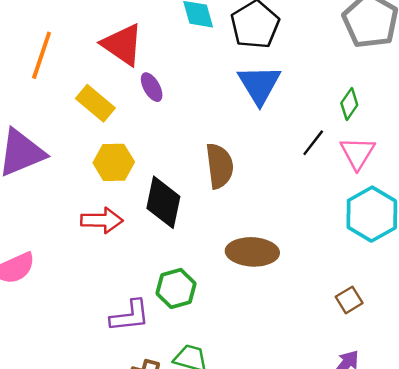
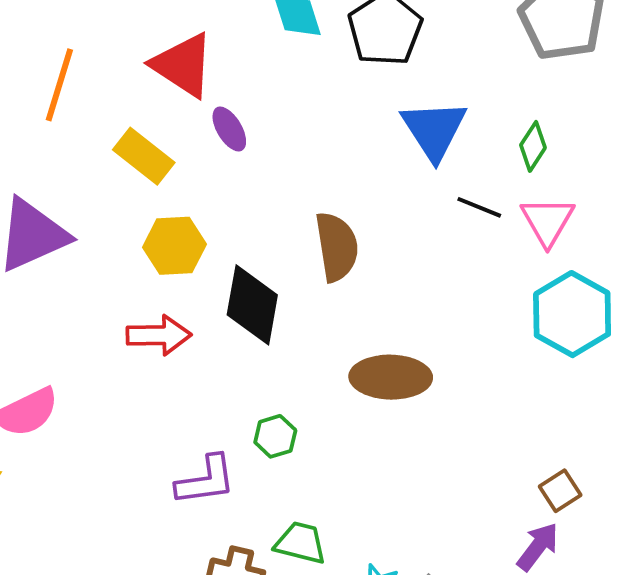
blue triangle: (259, 85) -> (434, 130), moved
black line: (313, 143) -> (479, 207), turned 76
green hexagon: (176, 288) -> (275, 436), size x0.7
brown square: (349, 300) -> (560, 491), moved

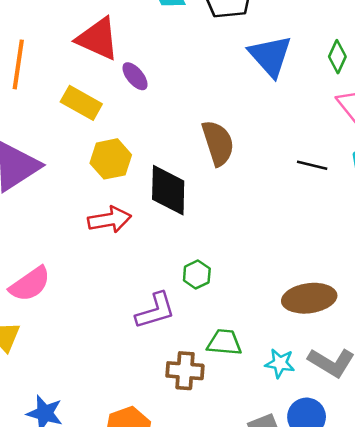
black line: (479, 207) -> (312, 165), moved
brown ellipse: (391, 377) -> (309, 298), moved

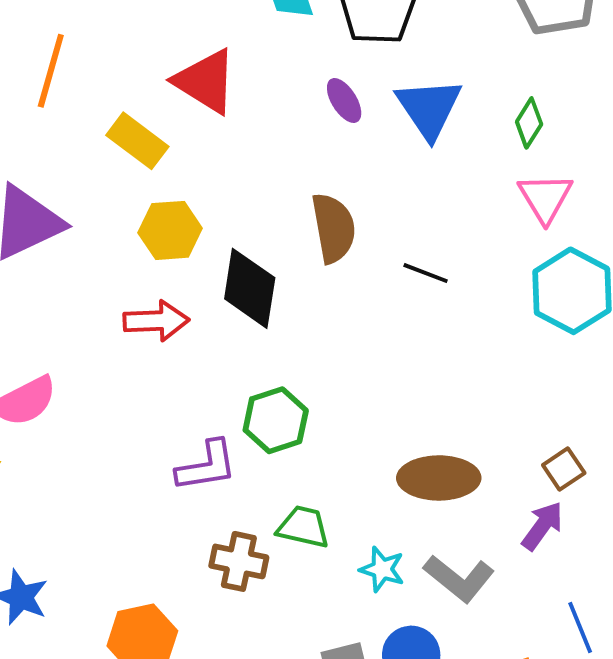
red triangle: (98, 39) -> (206, 81), moved
purple ellipse: (135, 76) -> (344, 100), moved
black line: (312, 165) -> (426, 273), moved
green hexagon: (197, 275) -> (276, 420), size x1.5

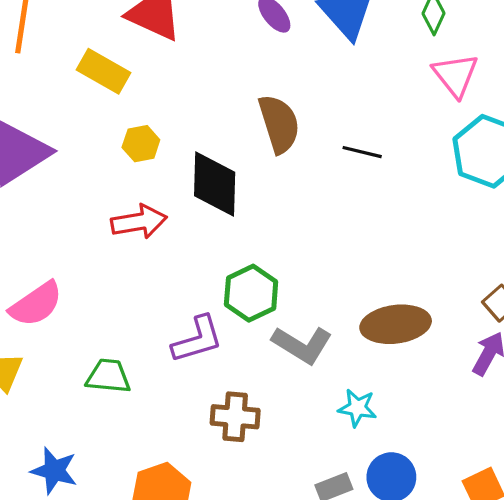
yellow hexagon: (170, 230) -> (141, 144), size x0.7
green trapezoid: (303, 527) -> (108, 376), moved
gray L-shape: (459, 578) -> (302, 345), moved

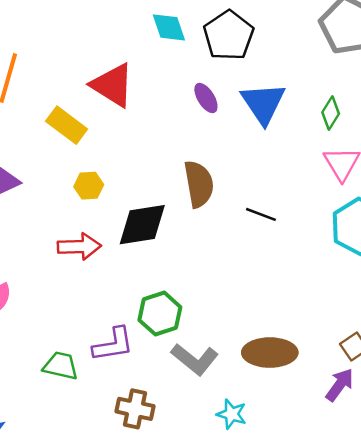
black diamond: (215, 184) -> (142, 225), turned 72
green trapezoid: (108, 376) -> (61, 366), moved

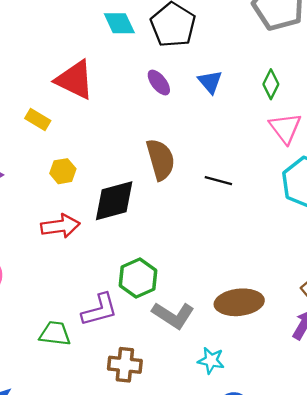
blue triangle: (263, 103) -> (210, 82), size x0.6
yellow rectangle: (67, 125) -> (38, 120), size x0.7

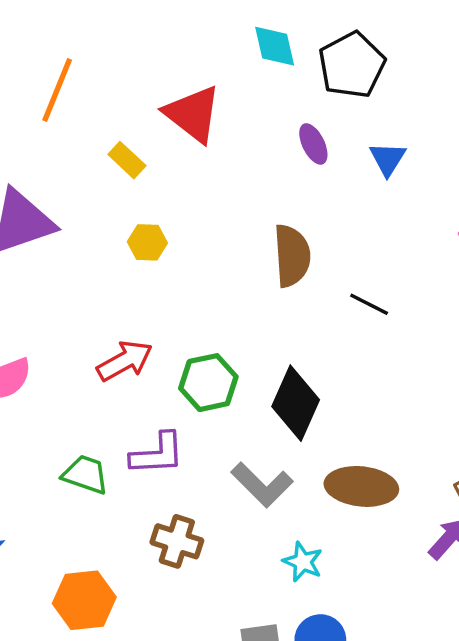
black diamond: (114, 201) -> (296, 403), moved, turned -63
red arrow: (60, 226) -> (125, 361), moved, turned -33
green hexagon: (138, 278) -> (208, 383), moved

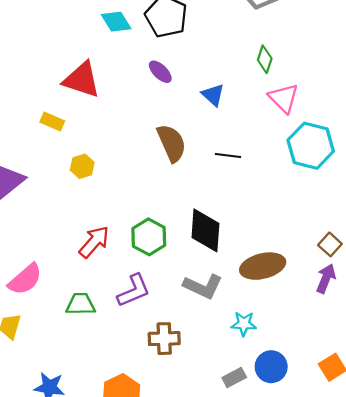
blue triangle: (388, 159) -> (213, 95), moved
green trapezoid: (85, 475) -> (81, 304), moved

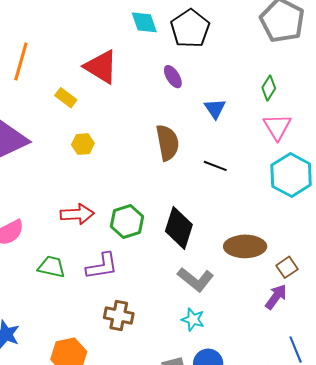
red arrow: (94, 242) -> (77, 214), turned 32
brown ellipse: (263, 266) -> (245, 246), moved
gray L-shape: (203, 286) -> (196, 279), moved

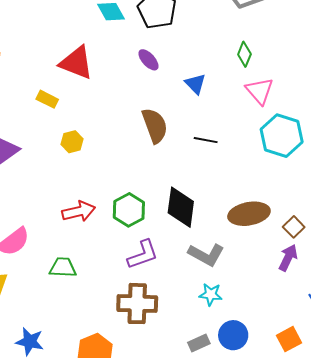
purple L-shape: (102, 266) -> (143, 255), moved
brown cross: (119, 316) -> (137, 304), size x1.4

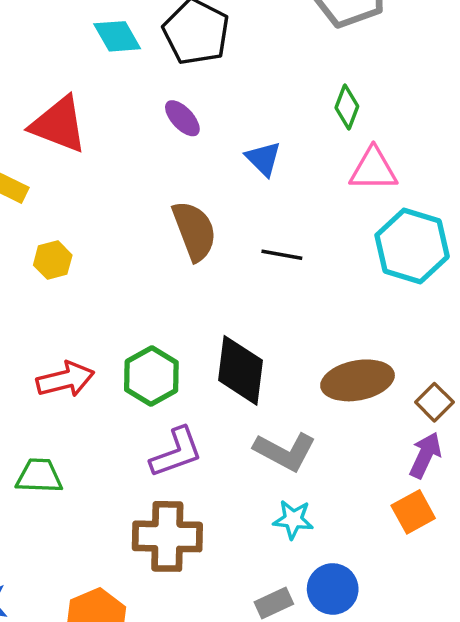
pink triangle: (260, 91) -> (373, 169), turned -48
orange square: (289, 339) -> (413, 512), moved

